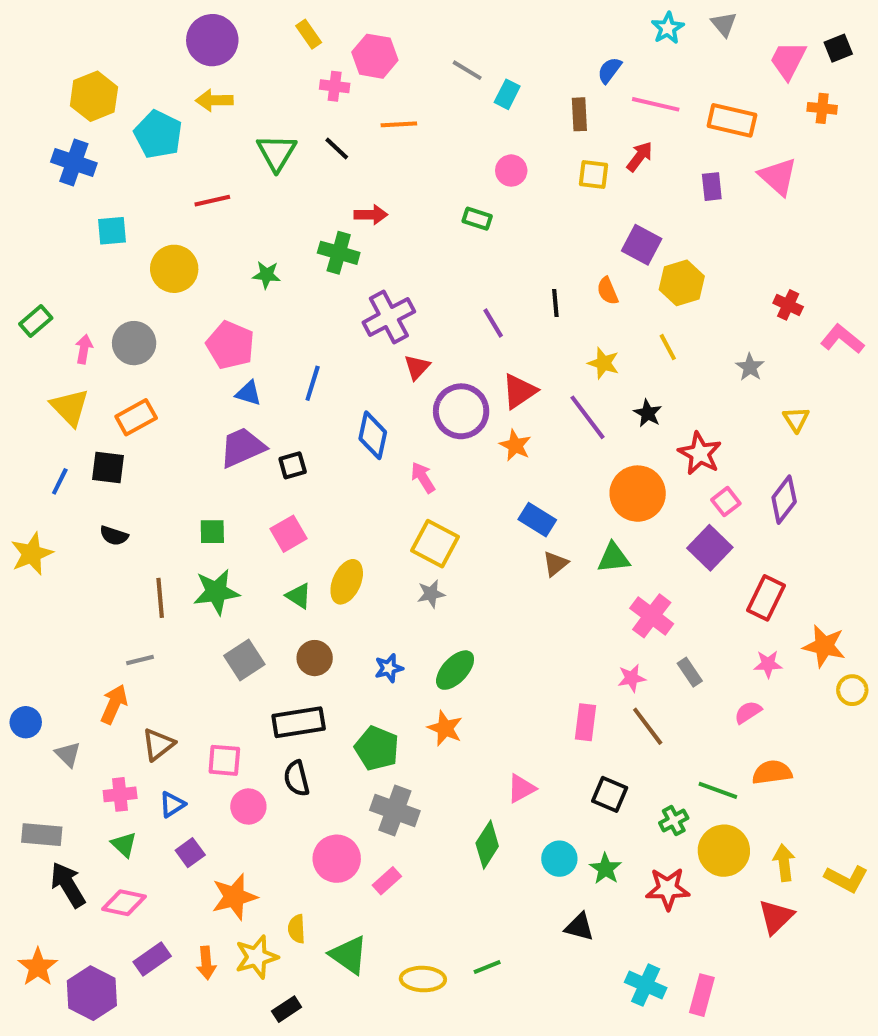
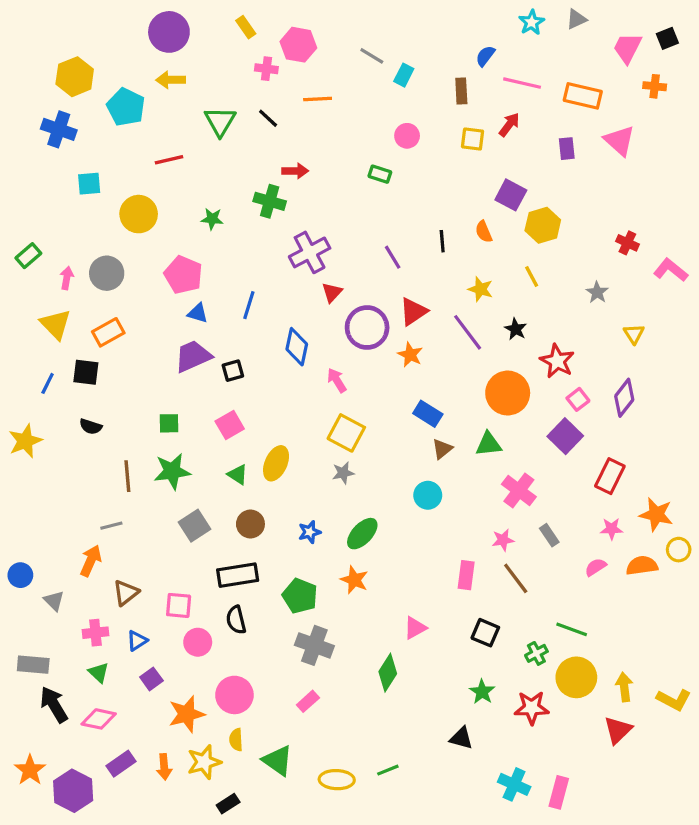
gray triangle: (724, 24) -> (576, 19), turned 45
orange semicircle: (772, 772) -> (642, 566), moved
pink circle: (337, 859) -> (234, 695), moved
cyan circle: (559, 859) -> (428, 495), moved

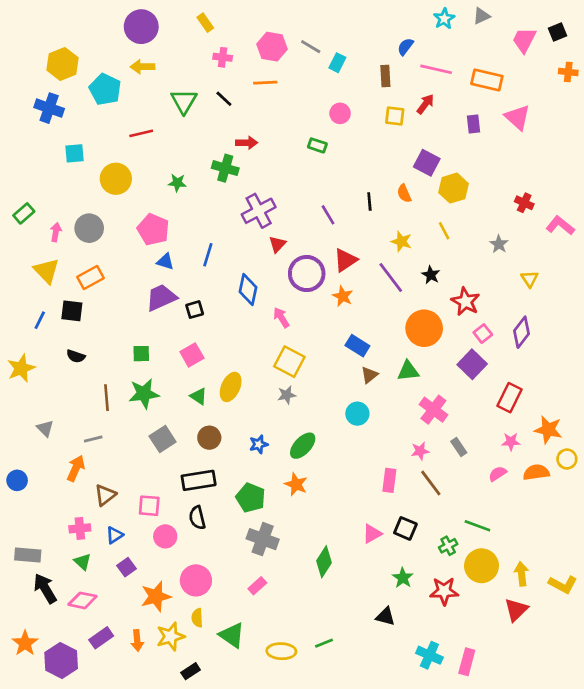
pink hexagon: (298, 45) -> (272, 47), moved
orange cross: (655, 86) -> (568, 72), moved
gray triangle: (54, 601) -> (45, 428), moved
pink triangle: (415, 628) -> (372, 534), moved

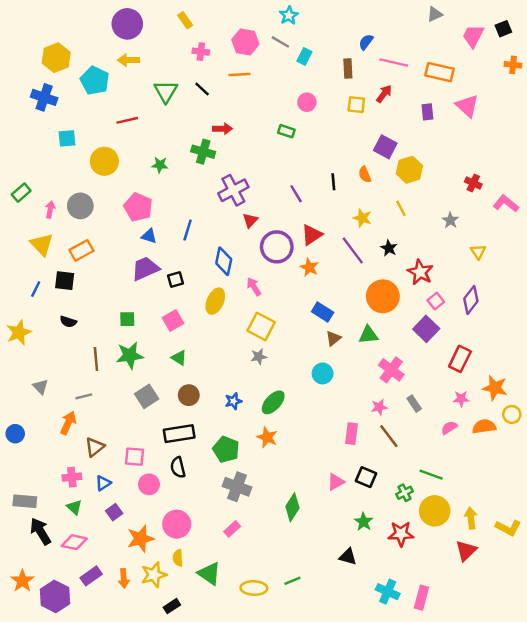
cyan star: (444, 19) -> (289, 15), moved
yellow ellipse: (231, 387) -> (215, 301), moved

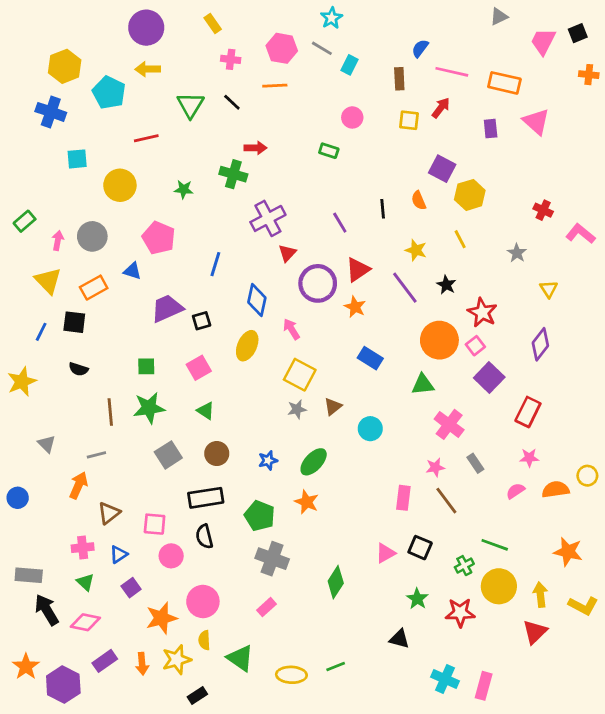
blue triangle: (149, 236) -> (132, 271), moved
pink square: (436, 301) -> (475, 346), moved
brown triangle: (333, 338) -> (333, 407), moved
orange star: (495, 388) -> (568, 552), moved

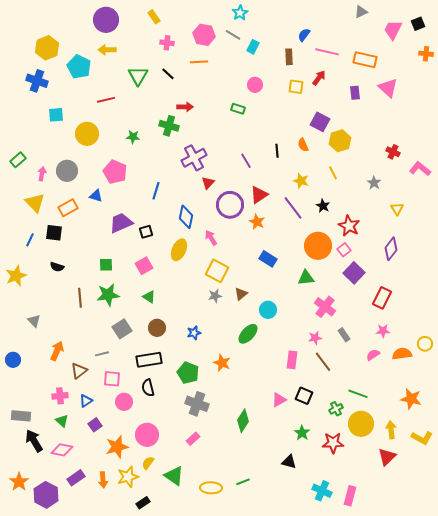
gray line: (96, 455) -> (102, 354), moved
green ellipse: (314, 462) -> (248, 334), moved
yellow semicircle: (204, 640) -> (148, 463), turned 40

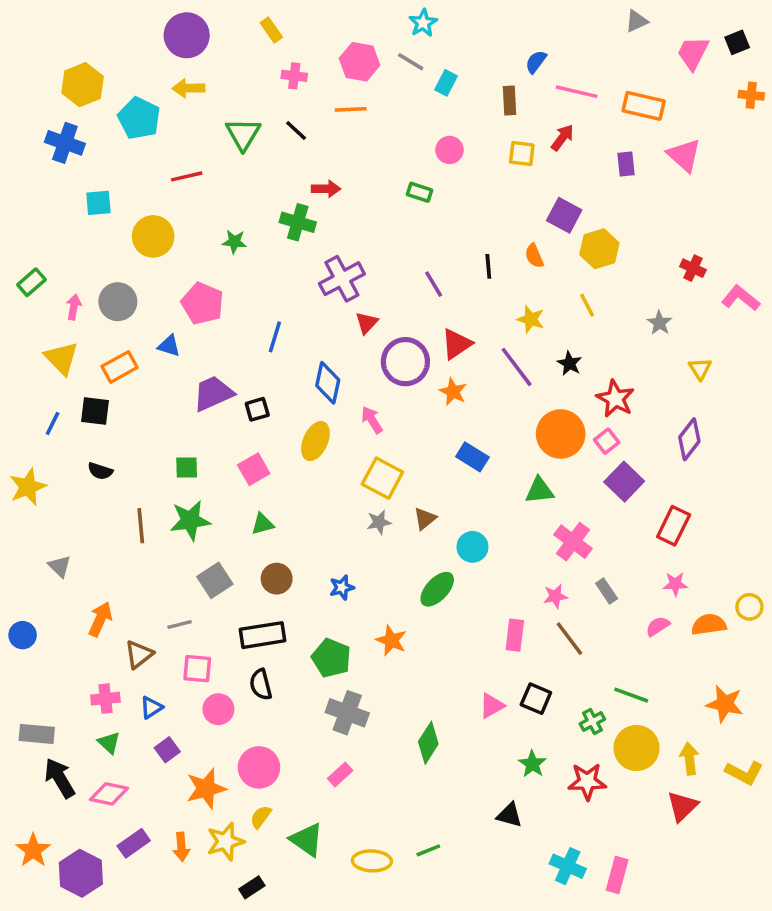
green triangle: (149, 297) -> (263, 524), turned -48

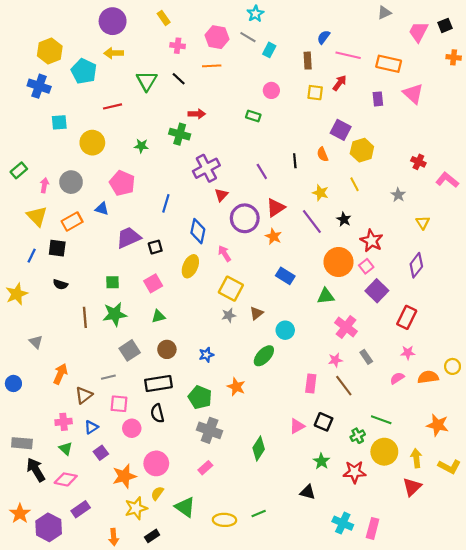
orange arrow: (181, 847) -> (114, 537), moved

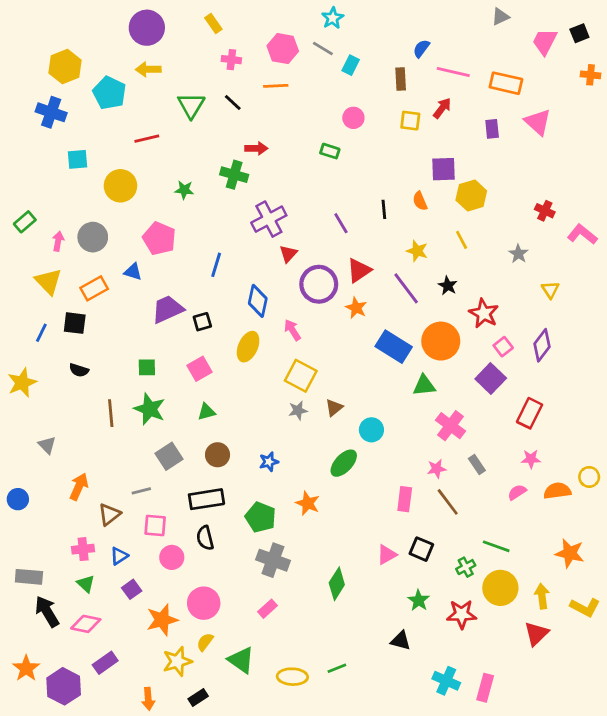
purple square: (341, 130) -> (444, 169), turned -30
pink square: (366, 266) -> (503, 347), moved
blue rectangle: (285, 276) -> (394, 347), moved, size x1.4
green star: (115, 314) -> (150, 409), turned 30

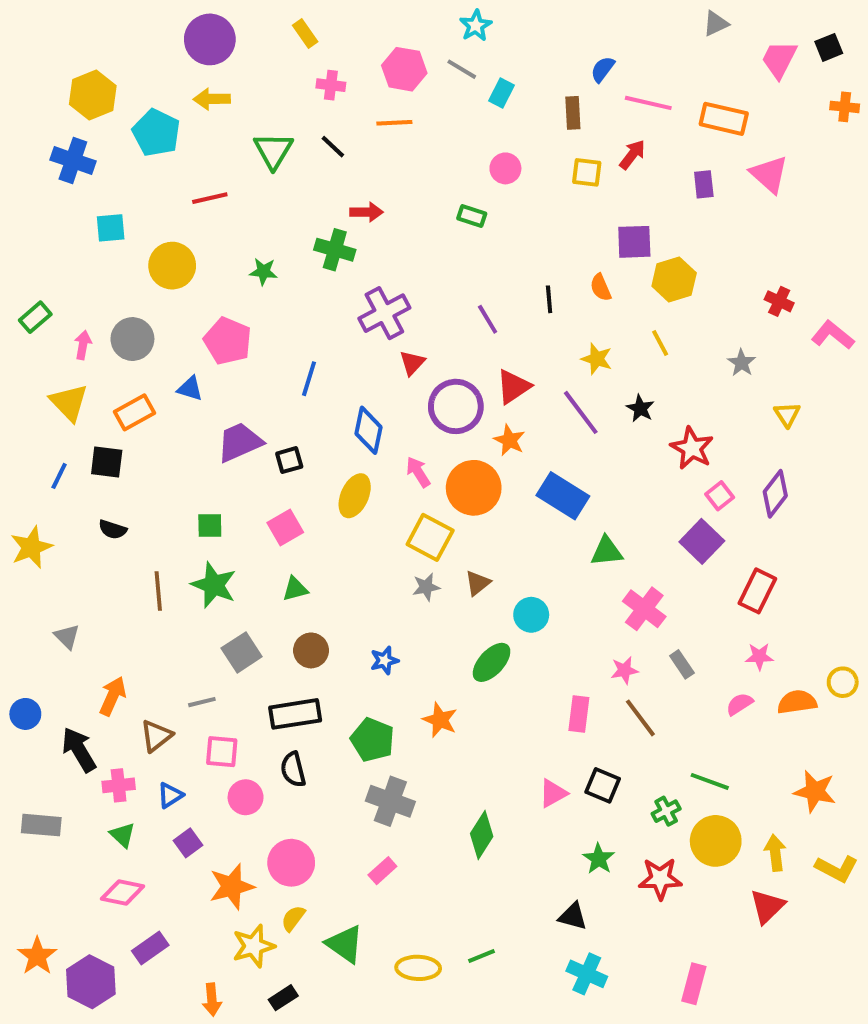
orange circle: (441, 341) -> (474, 488), moved
black arrow: (47, 611) -> (79, 750), moved
cyan cross: (446, 681) -> (587, 974), moved

